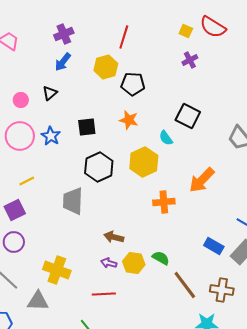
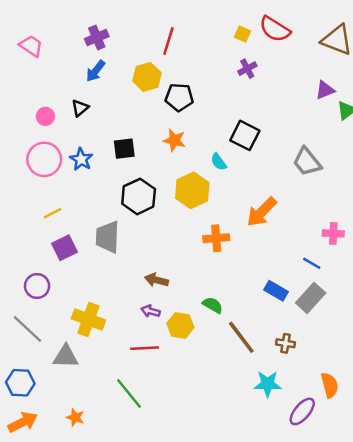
purple square: (15, 210) -> (65, 248), moved
yellow hexagon: (134, 263) -> (180, 325), moved
brown cross: (222, 290) -> (286, 343), size x0.7

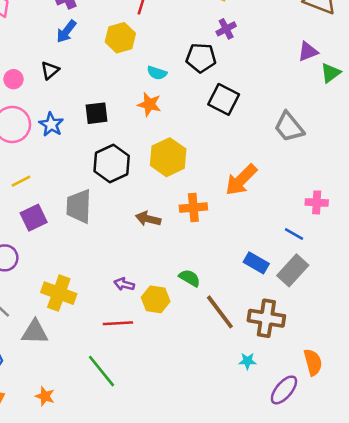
black pentagon: (179, 97) -> (201, 58), moved
cyan semicircle: (219, 162) -> (157, 73), moved, turned -36
brown arrow: (156, 280) -> (148, 219), moved
brown cross: (286, 343) -> (266, 318), size x1.8
cyan star: (268, 384) -> (247, 361), size x0.6

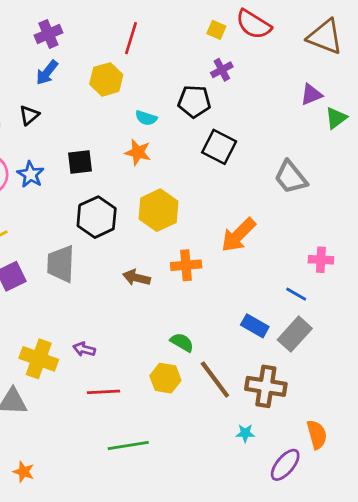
purple arrow: (124, 284) -> (84, 349), moved
yellow hexagon: (156, 299) -> (165, 378), moved
green line: (102, 371) -> (128, 446), moved, turned -60

